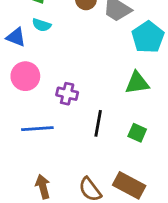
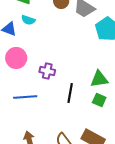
green triangle: (137, 83) -> (99, 79), moved

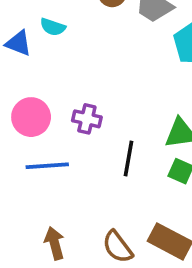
pink circle: (16, 58) -> (31, 117), moved

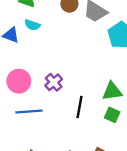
purple cross: (87, 119) -> (54, 82), turned 36

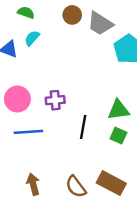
cyan semicircle: (32, 25) -> (32, 38), turned 112
purple cross: (54, 82) -> (55, 100), turned 36

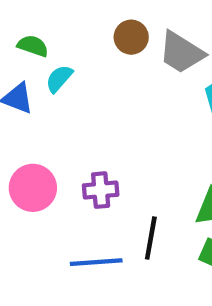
green semicircle: (26, 13) -> (33, 46), moved
blue line: (28, 132) -> (96, 262), moved

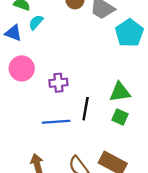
pink circle: (33, 188) -> (22, 68), moved

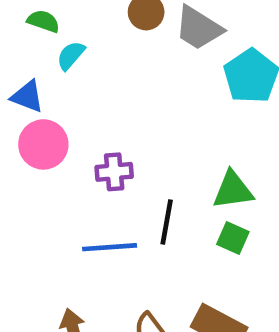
blue triangle: (13, 33) -> (27, 97), moved

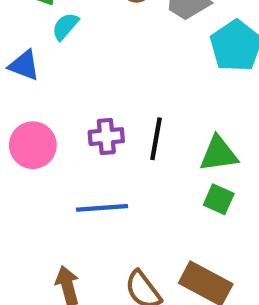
pink circle: (43, 144) -> (33, 145), moved
black line: (167, 222) -> (156, 139), moved

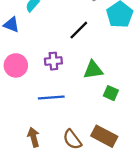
black line: (156, 139) -> (79, 30), moved, turned 35
green triangle: (219, 154) -> (93, 70), moved

